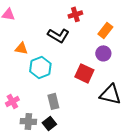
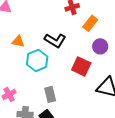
orange rectangle: (105, 30) -> (90, 23), moved
black L-shape: (58, 35) -> (55, 40), moved

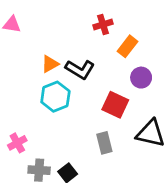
orange triangle: (18, 41) -> (50, 64), moved, turned -40
gray rectangle: (50, 94) -> (104, 143), moved

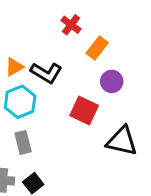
red cross: (103, 24) -> (71, 25), turned -36
gray rectangle: (104, 143) -> (23, 142), moved

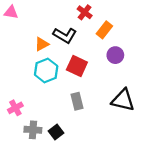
black L-shape: (46, 73) -> (65, 35), moved
red square: (84, 110) -> (77, 66), moved
gray rectangle: (23, 142) -> (77, 101), moved

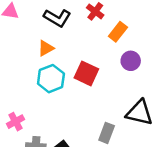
black L-shape: (65, 35) -> (57, 18), moved
gray rectangle: (77, 101) -> (107, 133), moved, turned 35

